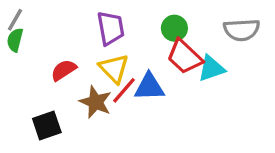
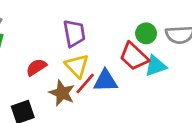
green circle: (174, 28) -> (146, 33), moved

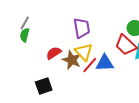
brown star: (62, 93) -> (72, 60), moved

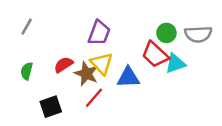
purple trapezoid: (82, 28) -> (99, 33), turned 30
green semicircle: (25, 35) -> (27, 71), moved
red line: (90, 65) -> (94, 98), moved

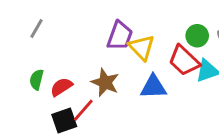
yellow triangle: (102, 63) -> (142, 47), moved
red semicircle: (64, 65) -> (61, 87), moved
red line: (94, 98) -> (83, 110), moved

